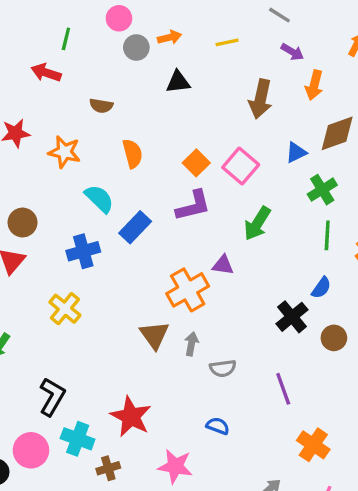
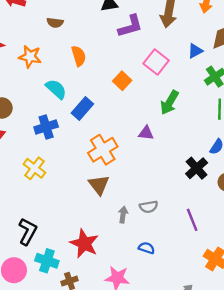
orange square: (196, 163) -> (122, 81), moved
purple L-shape: (193, 206) -> (130, 26), moved
orange cross: (188, 290) -> (103, 150), moved
gray arrow: (191, 344) -> (123, 215), moved

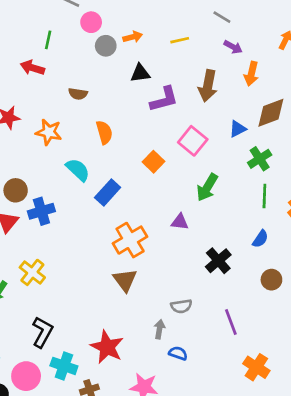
blue cross: (46, 127) -> (41, 211), moved
yellow cross: (34, 168) -> (32, 272), moved
black cross: (197, 168) -> (218, 261), moved
gray arrow: (123, 215) -> (159, 329), moved

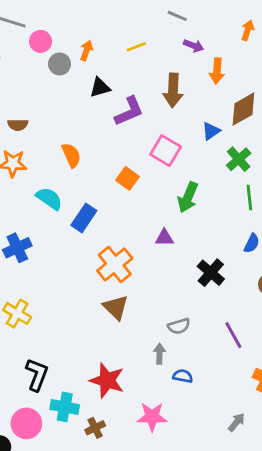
orange arrow: (133, 37) -> (86, 51), turned -48
brown semicircle: (78, 94) -> (18, 125), moved

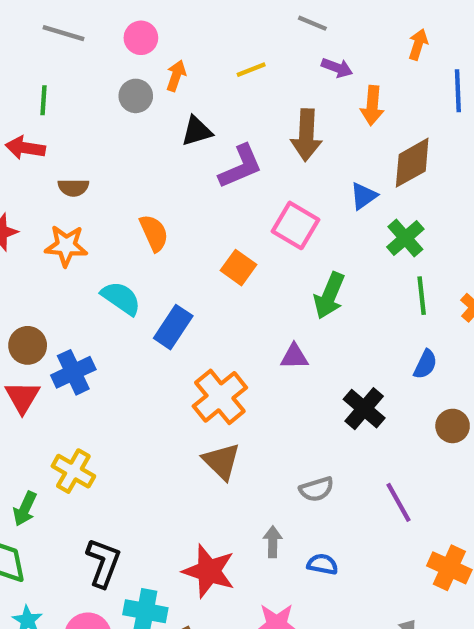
pink circle: (40, 41) -> (141, 38), moved
gray arrow: (159, 354) -> (273, 542), moved

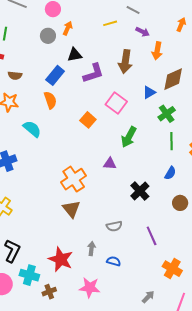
yellow line: (251, 70) -> (110, 23), moved
blue rectangle: (173, 327) -> (55, 75), moved

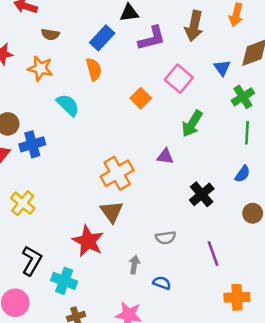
blue triangle: (149, 92) -> (222, 68), turned -40
red star: (61, 259) -> (88, 241), moved
orange cross: (172, 269) -> (237, 297), turned -36
cyan cross: (29, 275) -> (64, 281), moved

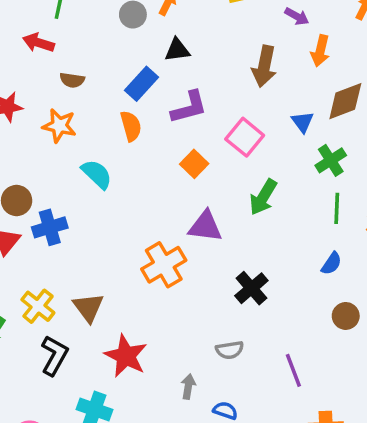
purple L-shape: (152, 38) -> (189, 107), moved
purple triangle: (165, 157) -> (205, 226), moved, size x1.5
black cross: (202, 194) -> (251, 288), moved
brown triangle: (112, 212) -> (88, 307), moved
black L-shape: (32, 261) -> (54, 355), moved

